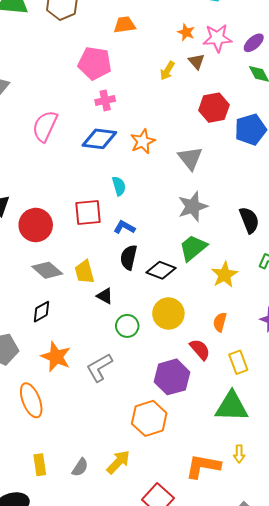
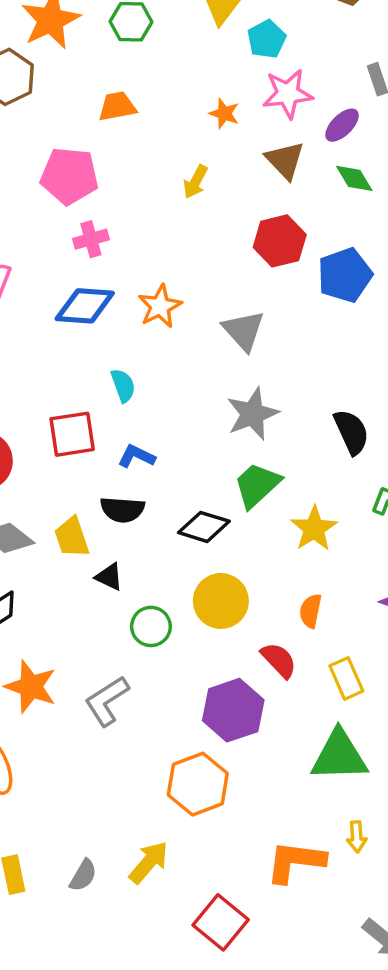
pink star: (217, 38) -> (288, 94), moved
brown triangle: (196, 61) -> (285, 160), moved, size x1.4
black semicircle: (129, 257) -> (122, 510), moved, turned -95

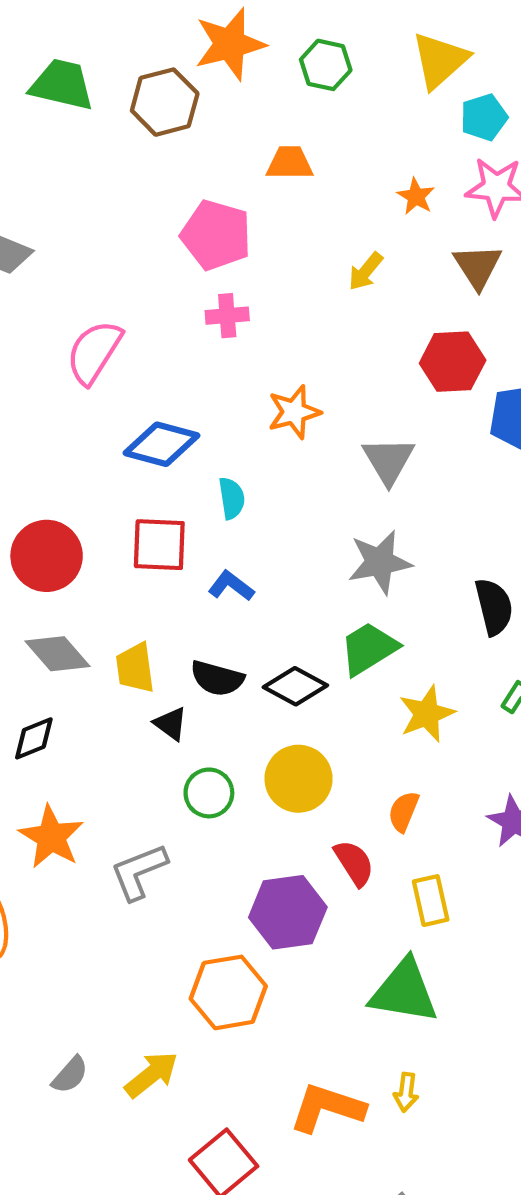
blue diamond: (85, 306) -> (161, 444), moved
black semicircle: (122, 510) -> (217, 678), moved

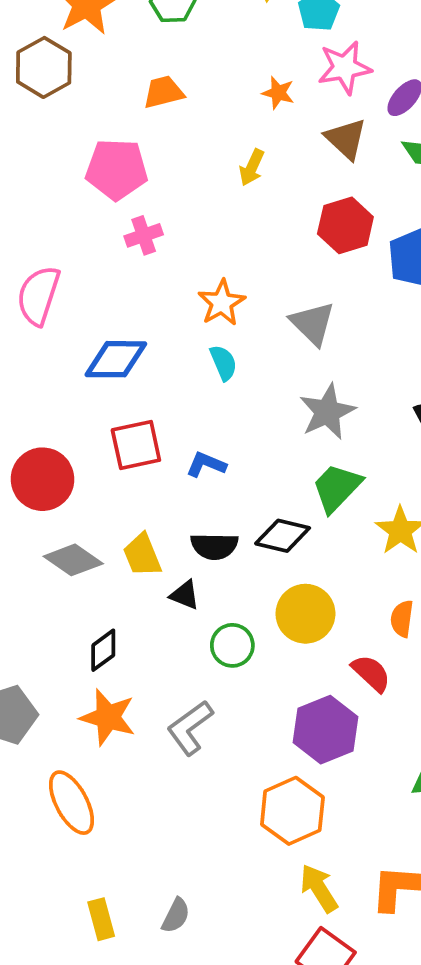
cyan semicircle: (232, 498) -> (223, 363), moved
black diamond: (34, 738) -> (103, 650), moved
yellow arrow: (151, 1075) -> (319, 888), moved, turned -69

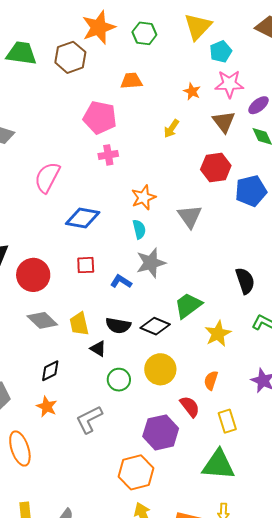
gray star: (327, 412) -> (151, 263), moved
red square: (136, 445) -> (86, 265), size x0.7
orange star: (108, 717) -> (47, 407), size x0.7

